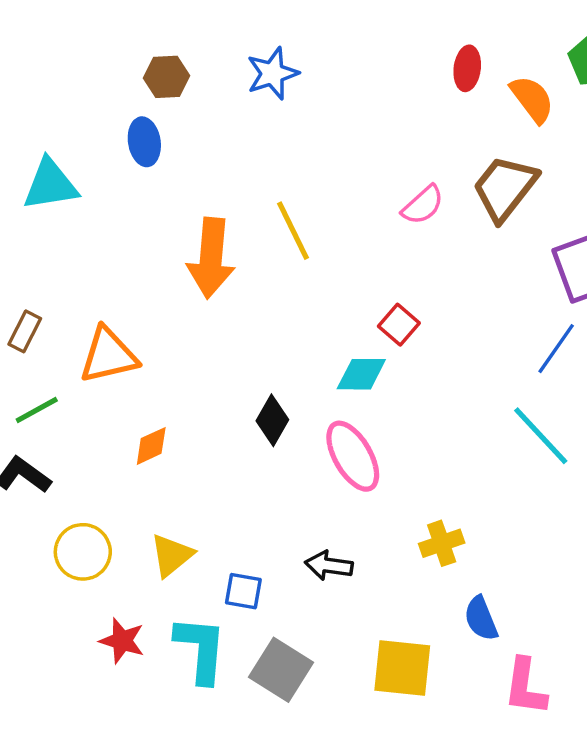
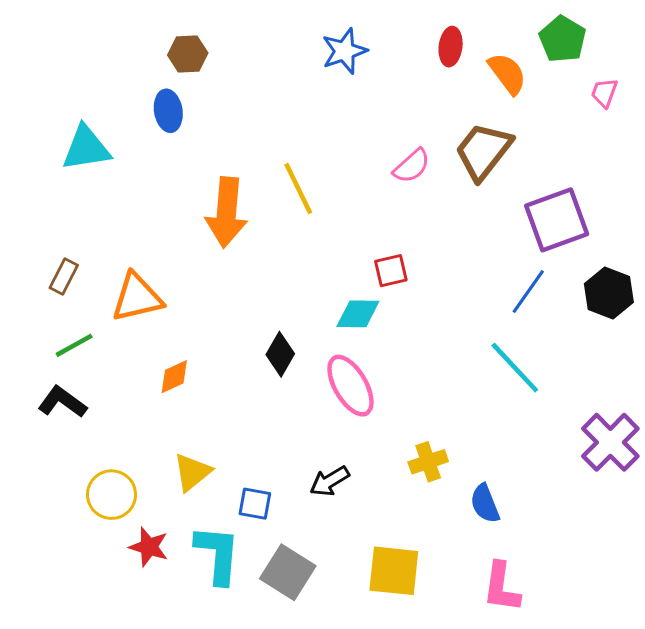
blue star: (272, 73) -> (345, 51), moved
red square: (399, 325) -> (391, 271), turned 36
yellow circle: (83, 552) -> (112, 495), moved
black arrow: (329, 566) -> (330, 481), turned -39
blue semicircle: (481, 618) -> (485, 504), moved

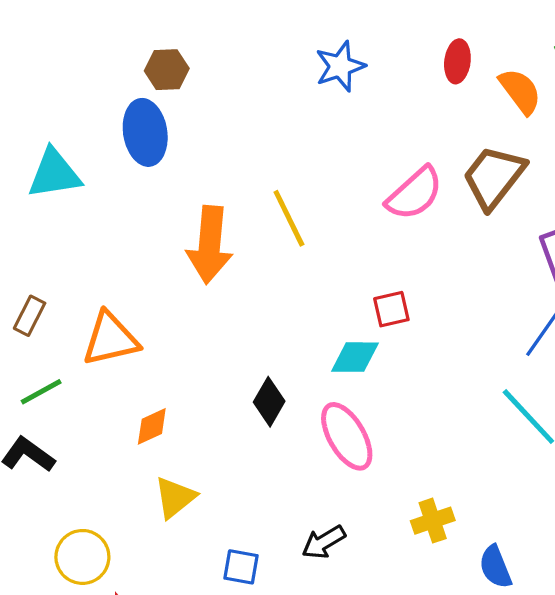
blue ellipse: (168, 111) -> (145, 132), size x1.4
pink semicircle: (412, 166) -> (414, 194), size x1.4
yellow triangle: (192, 472) -> (175, 497), moved

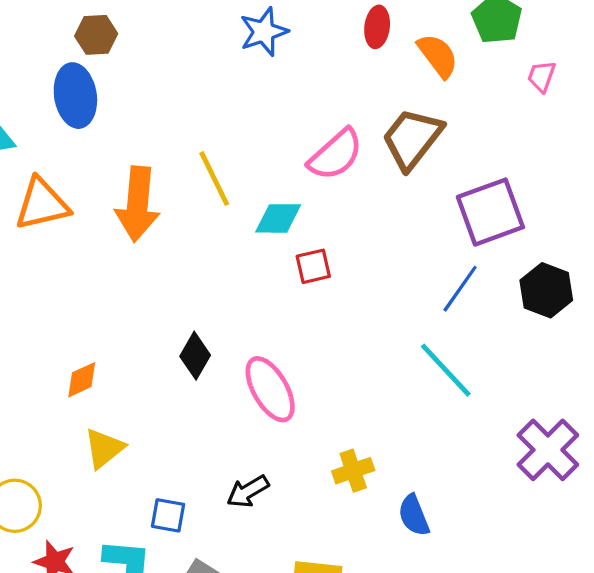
orange triangle: (110, 339) -> (42, 204), moved
cyan diamond: (355, 357) -> (278, 218), moved

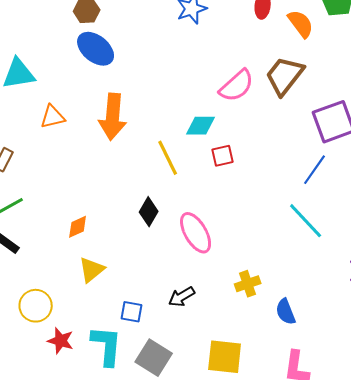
blue ellipse: (75, 96) -> (96, 49), moved, turned -42
yellow line: (214, 179) -> (168, 158), moved
orange triangle: (42, 204) -> (53, 117), size x0.7

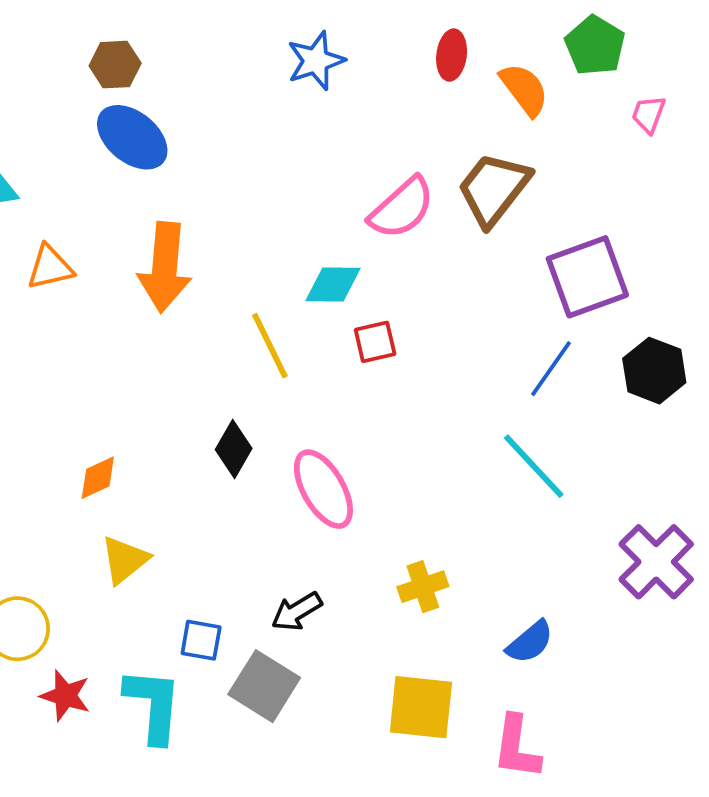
blue semicircle: (286, 312) -> (530, 642), moved, turned -108
yellow square: (225, 357) -> (421, 707), moved
gray square: (154, 358) -> (264, 686), moved

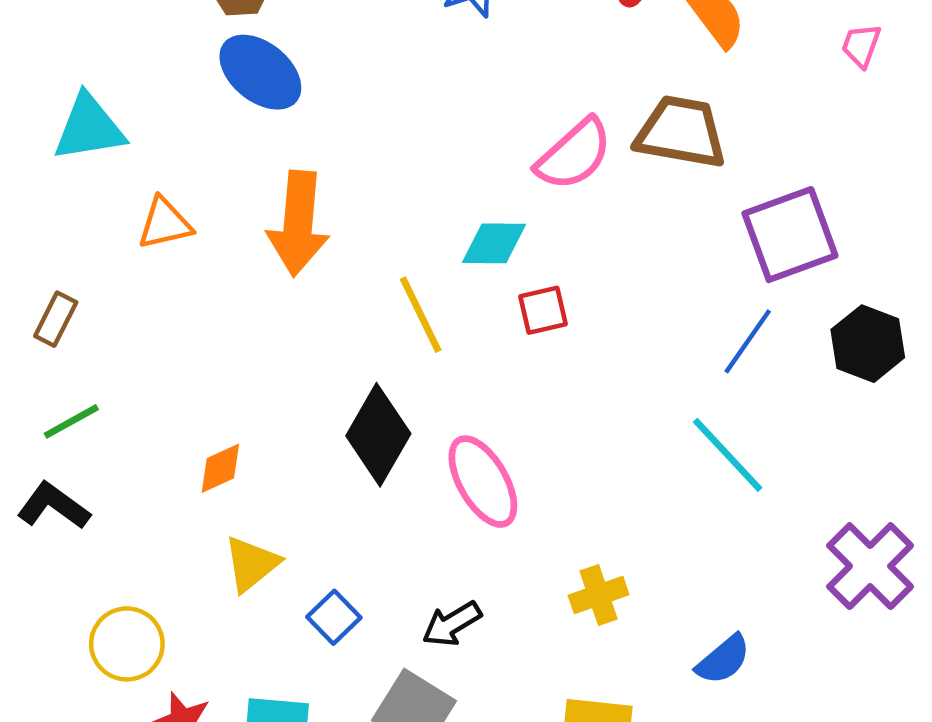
brown trapezoid: (494, 189) -> (681, 132), turned 62
black diamond: (234, 449) -> (378, 435), size x1.5
blue square: (201, 640) -> (334, 617), moved, turned 36

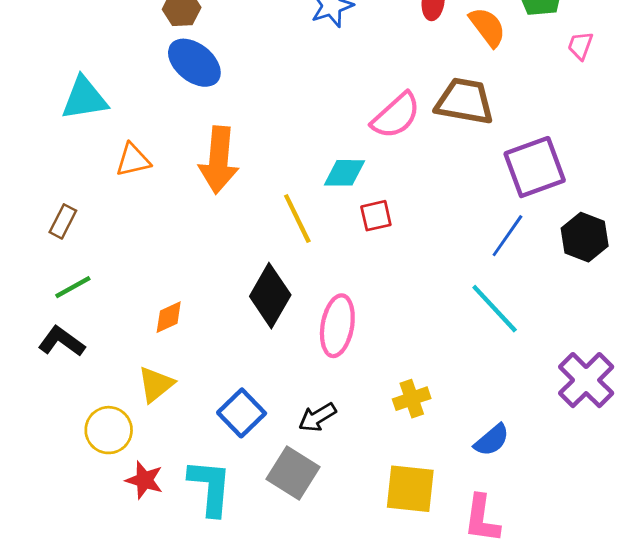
pink ellipse: (483, 482) -> (337, 326), turned 40
yellow triangle: (251, 564) -> (156, 384), moved
blue square: (334, 617) -> (242, 413), size x1.4

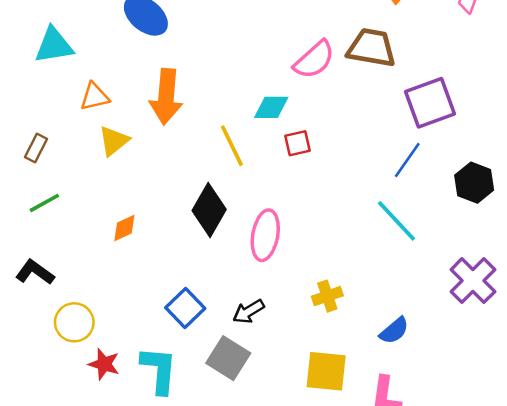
black hexagon: (585, 237) -> (474, 183), moved
black L-shape: (61, 341) -> (35, 272), moved
yellow triangle: (156, 384) -> (114, 141), moved

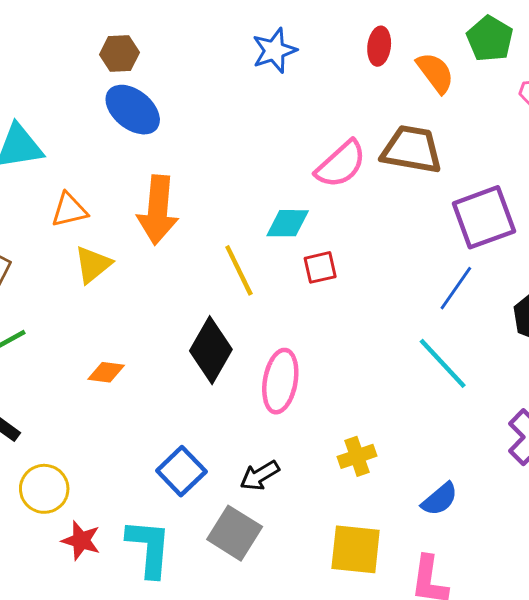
orange diamond: (124, 228) -> (106, 372), turned 32

